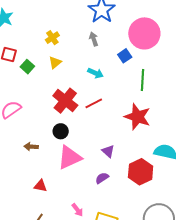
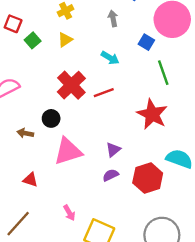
blue square: (125, 56) -> (146, 42), turned -32
green line: (142, 80) -> (163, 73), turned -30
black circle: (61, 131) -> (51, 118), moved
purple triangle: (108, 151) -> (113, 150), turned 32
purple semicircle: (102, 178) -> (111, 175), moved

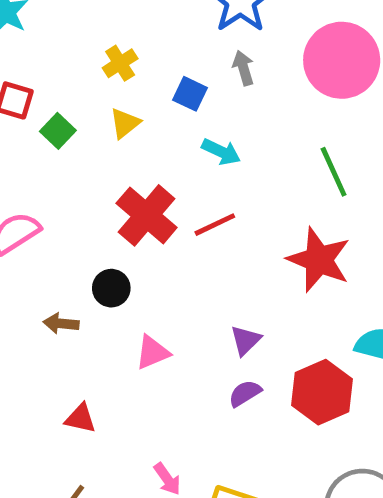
gray arrow: (113, 18) -> (243, 68), moved
blue square: (146, 42) -> (190, 94), moved
pink triangle: (68, 151) -> (153, 352), size x0.6

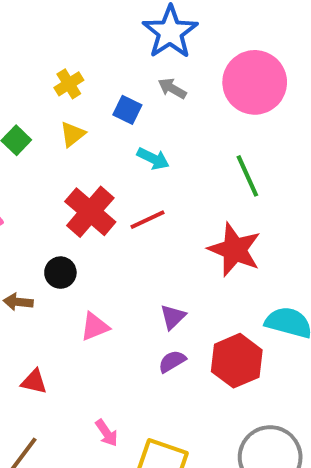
gray arrow: (243, 68) -> (172, 88), turned -44

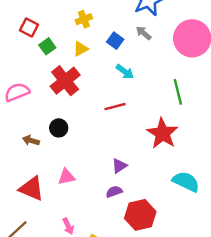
red cross: (90, 212) -> (65, 81), moved
pink triangle: (95, 327) -> (66, 177), moved
red hexagon: (237, 361) -> (140, 215), moved
red triangle: (34, 382) -> (32, 189), size x1.6

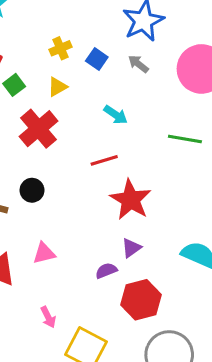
blue square: (115, 41) -> (97, 59), moved
green line: (178, 92) -> (185, 139), turned -65
red star: (162, 133) -> (130, 200), moved
purple triangle: (119, 166) -> (131, 248), moved

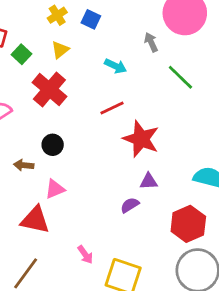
gray arrow: (138, 64) -> (151, 42), moved, turned 36
green line: (185, 139) -> (180, 77), turned 44
purple triangle: (131, 248) -> (149, 181), turned 42
pink triangle: (44, 253) -> (55, 189), moved
red hexagon: (141, 300) -> (188, 224), moved

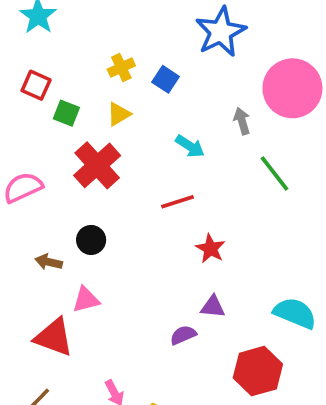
green square: (22, 54) -> (66, 113), turned -30
red star: (141, 139) -> (210, 249), size x0.6

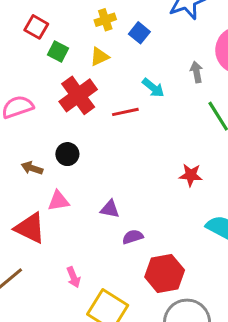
red line: (177, 202) -> (125, 112), moved
red star: (210, 249) -> (191, 175), moved, turned -30
purple triangle: (213, 307) -> (110, 209), moved
red hexagon: (258, 371) -> (165, 274), moved

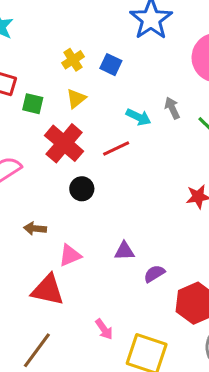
gray arrow: (197, 72) -> (172, 108), moved
black circle: (67, 154) -> (82, 189), moved

